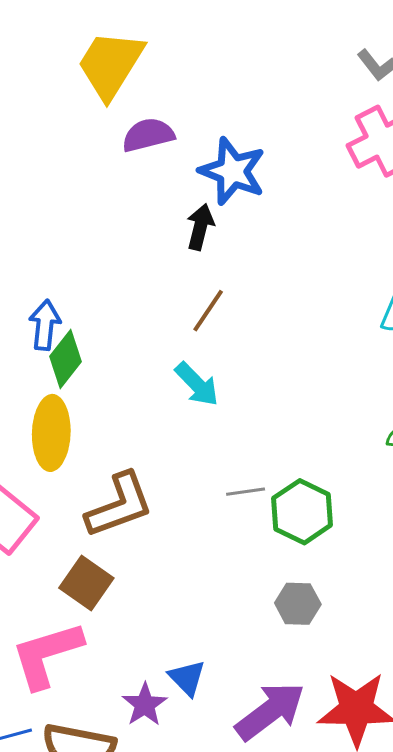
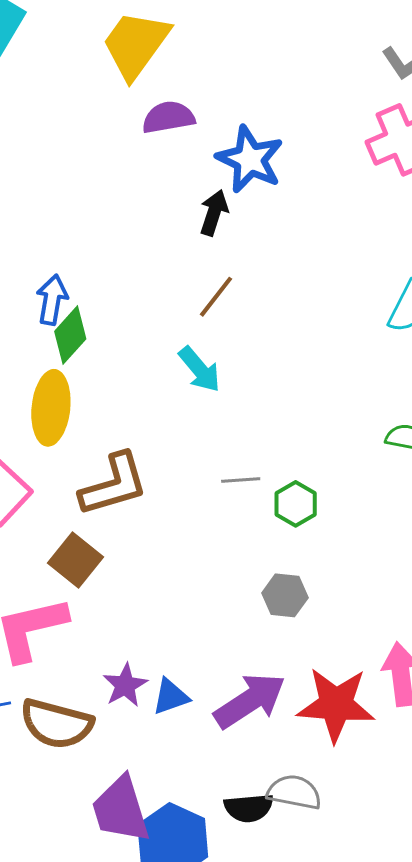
green hexagon: (302, 512) -> (296, 504), size x0.7
blue triangle: (187, 678) -> (171, 697), moved, turned 51

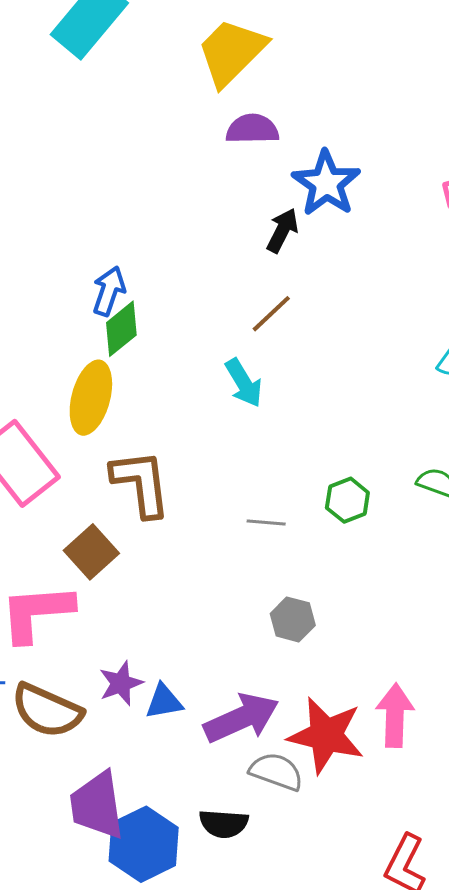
gray line: (241, 480) -> (266, 523), moved
brown L-shape: (114, 485) -> (141, 483), turned -90
green hexagon: (296, 504) -> (347, 500), moved
gray semicircle: (294, 792) -> (276, 772), moved

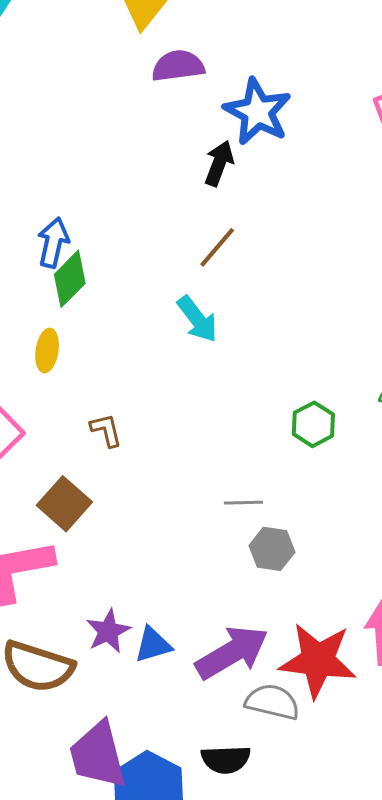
yellow ellipse: (91, 398) -> (47, 351), size x0.6
brown L-shape: (141, 483) -> (106, 430), size x0.5
gray line: (266, 523) -> (243, 503), moved

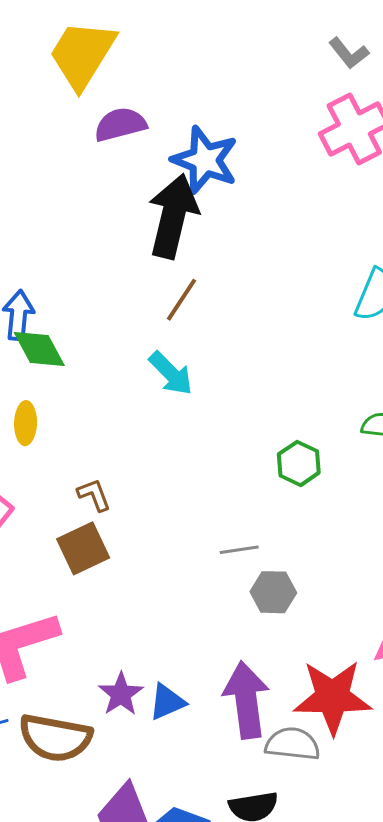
black arrow: (219, 163) -> (173, 216), size x1.8
green diamond: (70, 279) -> (39, 349), turned -66
brown square: (64, 504) -> (83, 548), moved, turned 30
purple arrow: (232, 652) -> (246, 700), turned -60

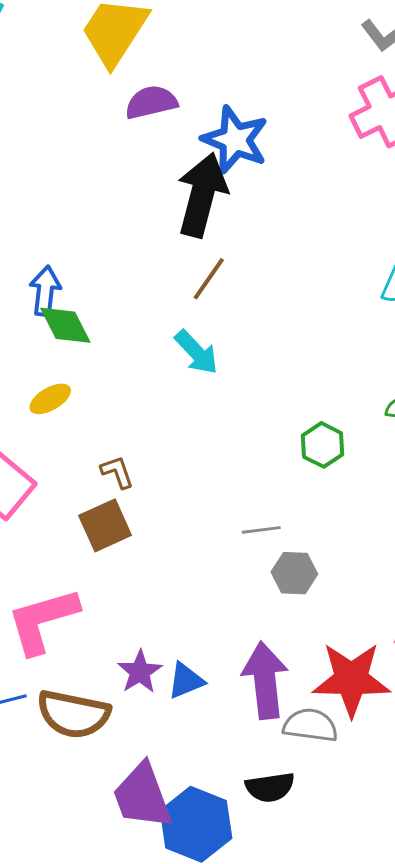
yellow ellipse: (26, 423) -> (50, 399), turned 57

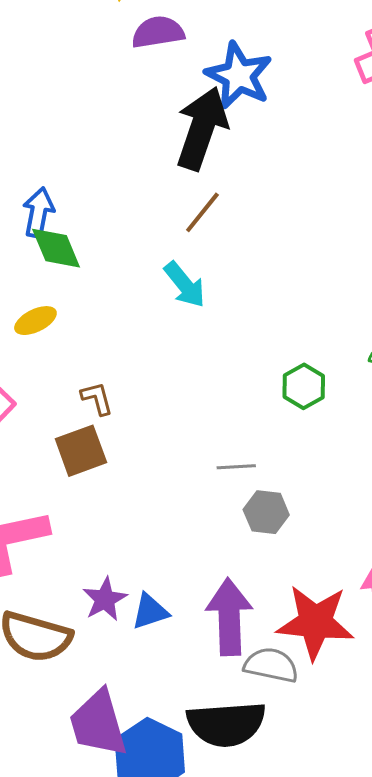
black semicircle: (270, 787) -> (226, 724), size x1.6

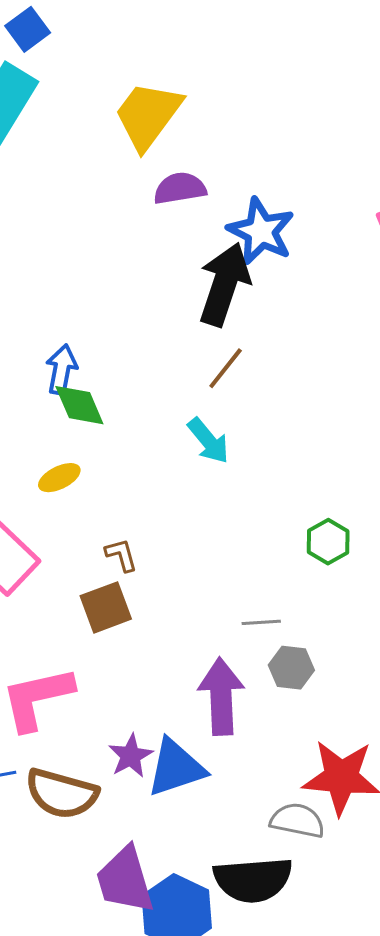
blue triangle: (150, 611) -> (176, 768), size x1.6
purple arrow: (229, 617) -> (221, 696), moved

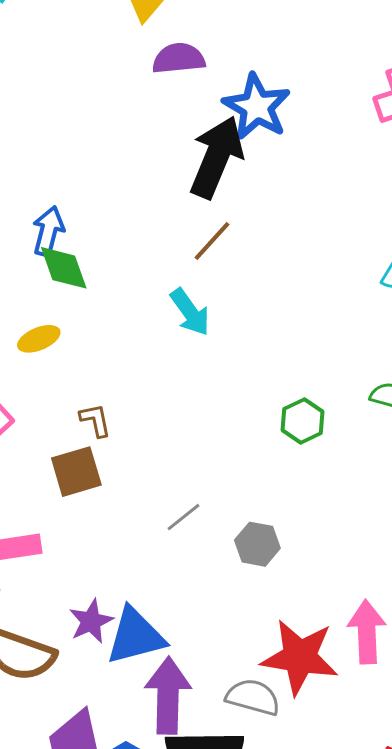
gray line: (261, 622) -> (183, 517), moved, turned -39
purple arrow: (221, 696) -> (168, 696), moved

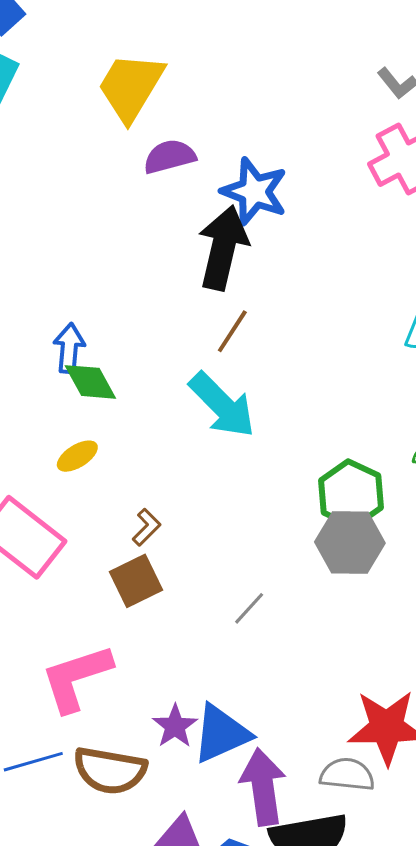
cyan arrow: (190, 312) -> (222, 405), size x1.5
brown L-shape: (95, 420) -> (146, 527), turned 66
green hexagon: (303, 421) -> (351, 494), size x1.5
gray hexagon: (257, 544) -> (350, 542), moved, size x1.5

